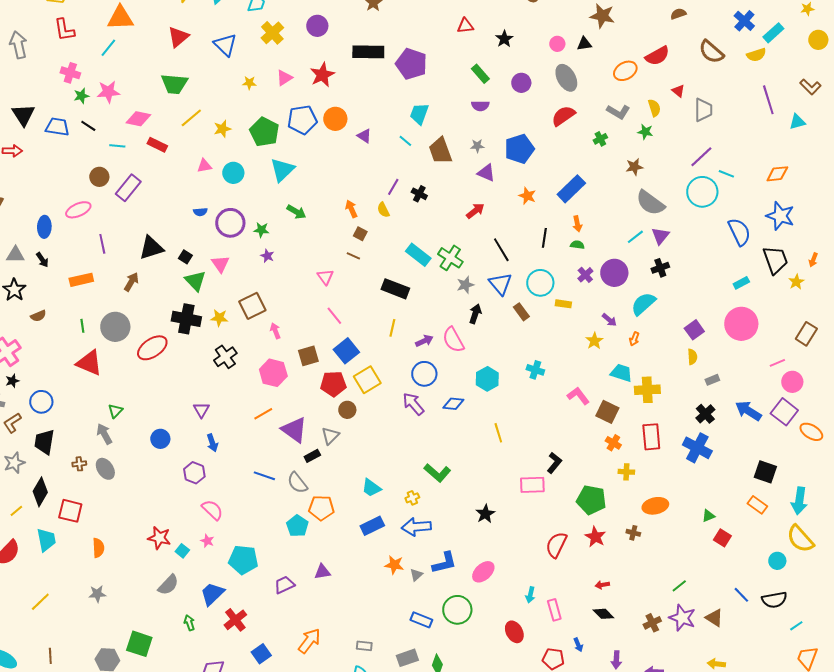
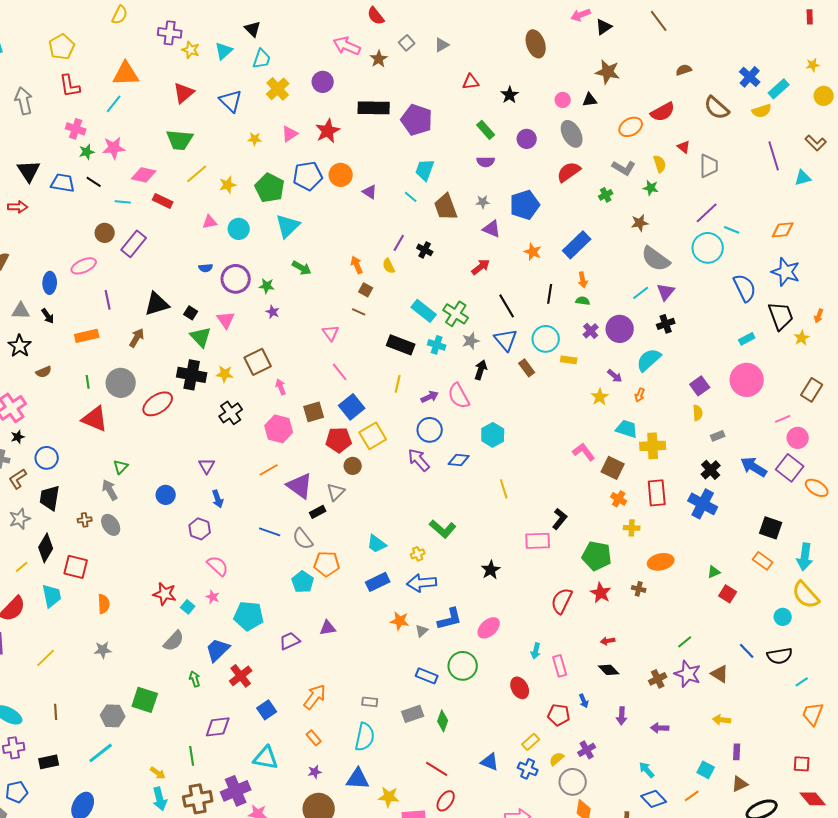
cyan cross: (535, 370) -> (437, 345), moved

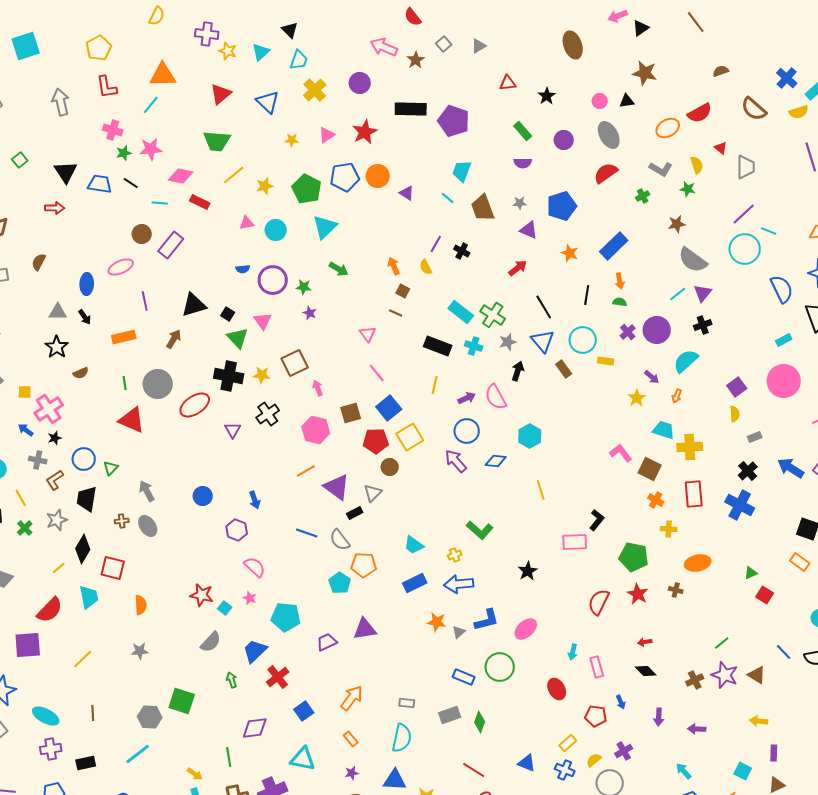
purple triangle: (207, 466) -> (233, 430), moved
green triangle: (121, 467) -> (111, 468), moved
purple triangle: (328, 628) -> (365, 629), size x1.4

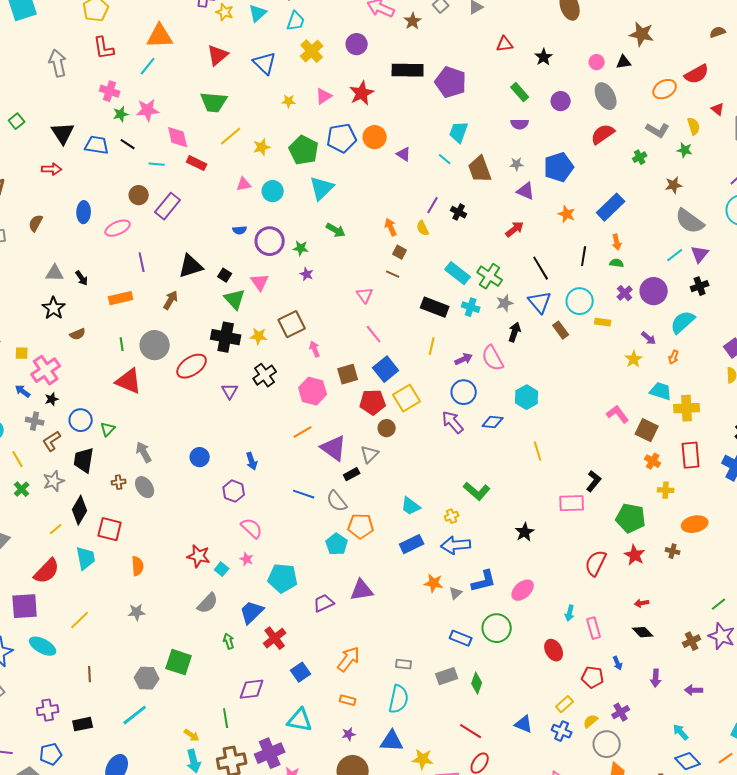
pink diamond: (181, 176) -> (178, 137), turned 65
blue ellipse: (87, 284) -> (84, 212), moved
cyan ellipse: (46, 716) -> (43, 646), moved
orange rectangle: (351, 739) -> (348, 700), turned -35

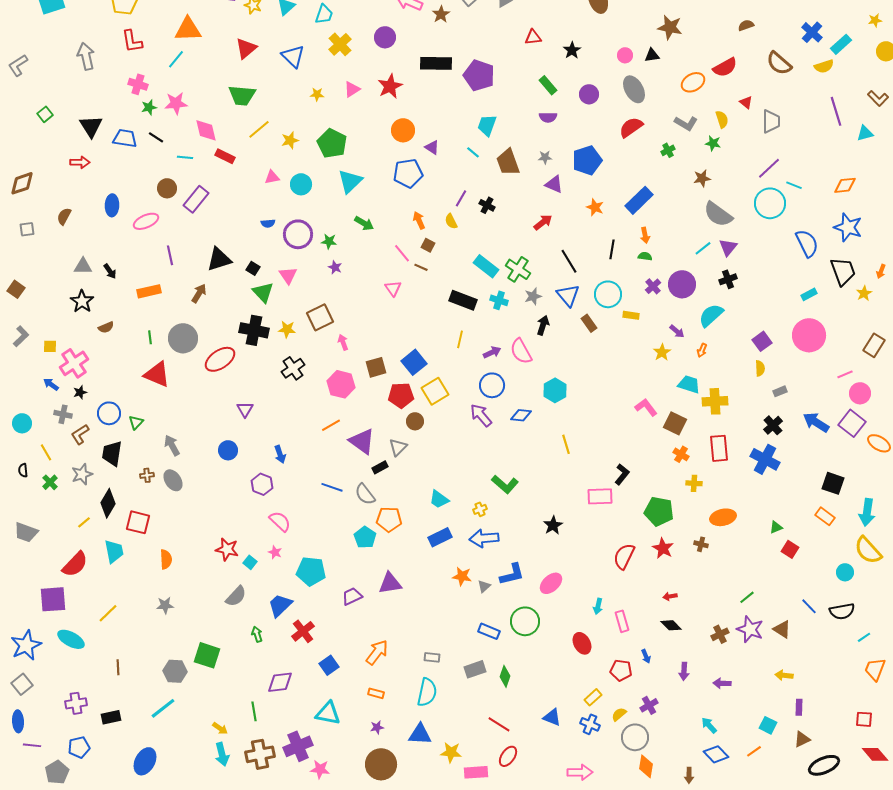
blue pentagon: (342, 138) -> (408, 173), moved
pink line: (374, 334) -> (402, 253), moved
purple triangle: (230, 391) -> (245, 409), moved

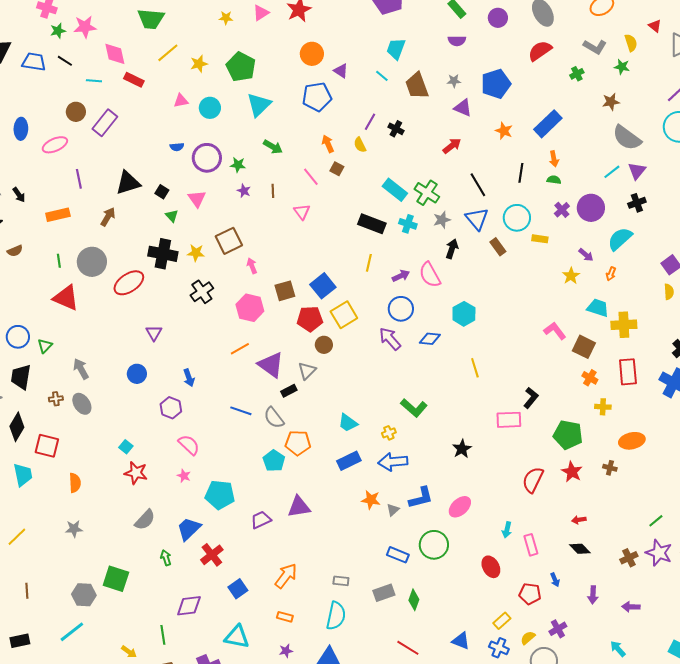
brown line: (421, 267) -> (273, 191), moved, turned 64
green triangle: (263, 292) -> (172, 216), size x0.6
cyan square: (250, 562) -> (126, 447), moved

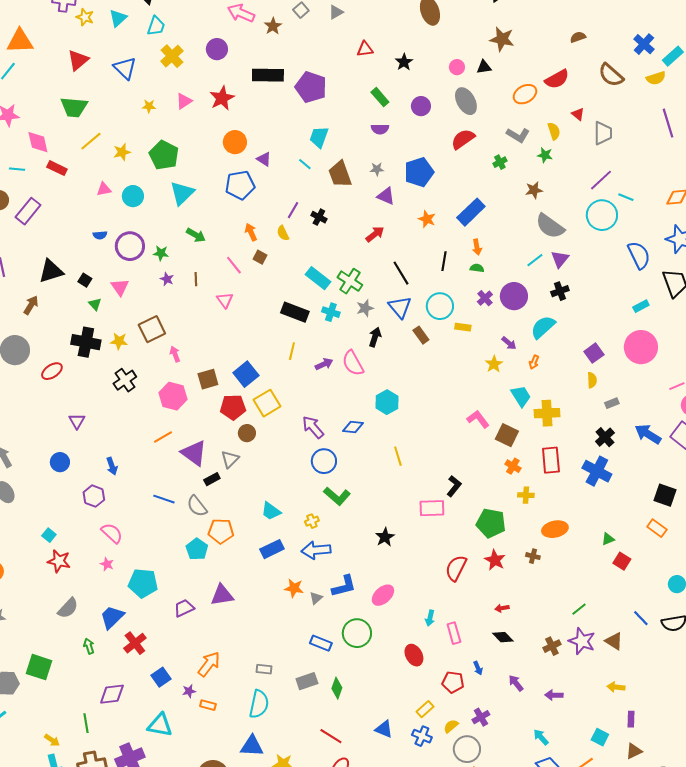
red ellipse: (129, 283) -> (52, 371), size x0.7
cyan trapezoid: (598, 308) -> (521, 396), turned 40
blue circle: (401, 309) -> (324, 461), moved
purple arrow: (593, 595) -> (516, 683), turned 138
purple star: (286, 651) -> (189, 691), moved

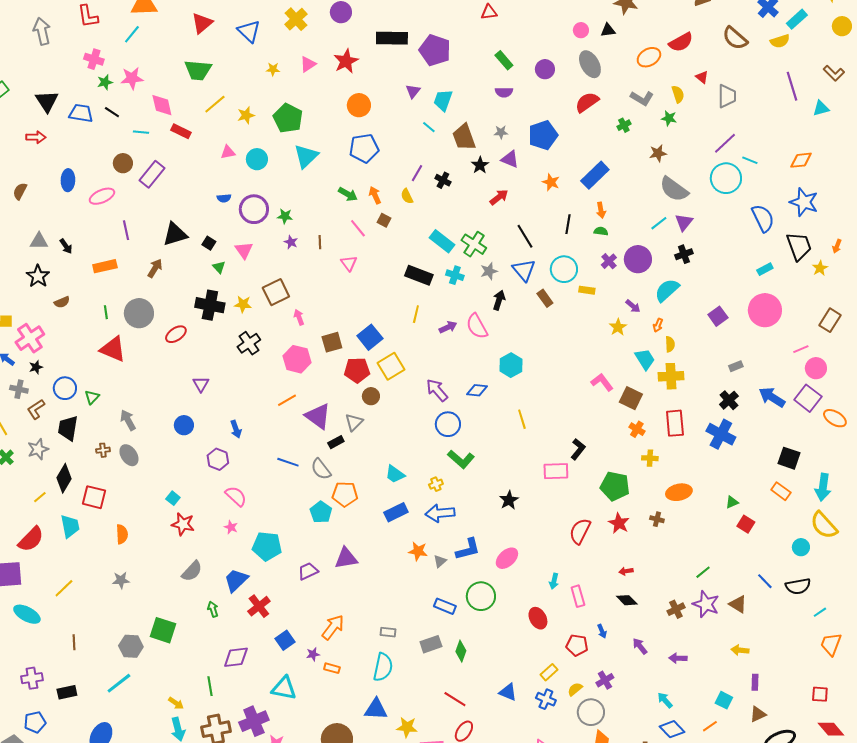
black star: (404, 62) -> (480, 165), moved
purple triangle: (264, 159) -> (413, 91), moved, turned 35
green arrow: (196, 235) -> (348, 194), moved
yellow semicircle: (592, 380) -> (670, 344), moved

